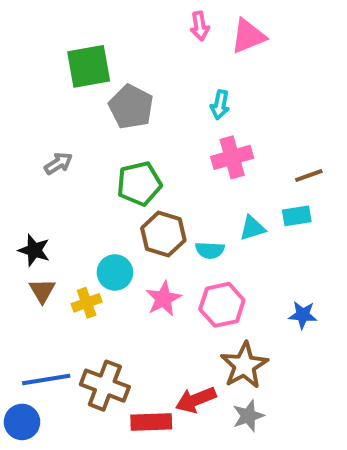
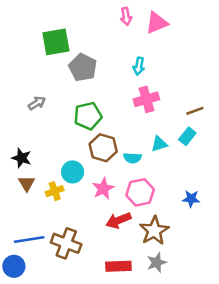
cyan rectangle: (297, 216) -> (187, 136), turned -42
red arrow: (196, 400) -> (118, 220), moved
red rectangle: (151, 422) -> (118, 266), moved

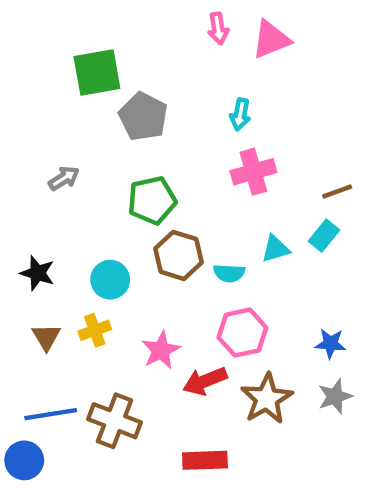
cyan circle: (73, 172) -> (110, 280), moved
brown triangle: (27, 183) -> (46, 337), moved
pink star: (103, 189) -> (161, 350), moved
gray star: (157, 262) -> (335, 396), moved

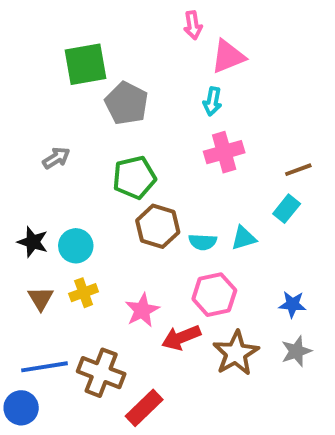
pink triangle: (271, 39) -> (228, 56), moved
cyan triangle: (275, 249) -> (244, 238), moved
cyan circle: (110, 280) -> (76, 246), moved
red rectangle: (205, 460) -> (144, 408), moved, turned -42

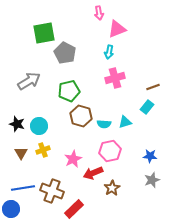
gray arrow: (56, 158) -> (29, 81), size x1.6
brown star: (236, 353) -> (112, 188), moved, size x0.7

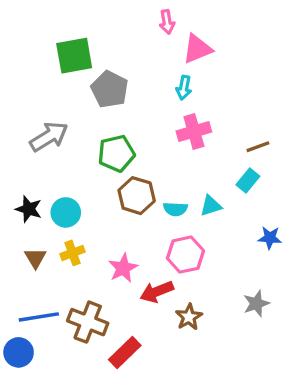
blue star: (150, 156) -> (270, 238), moved

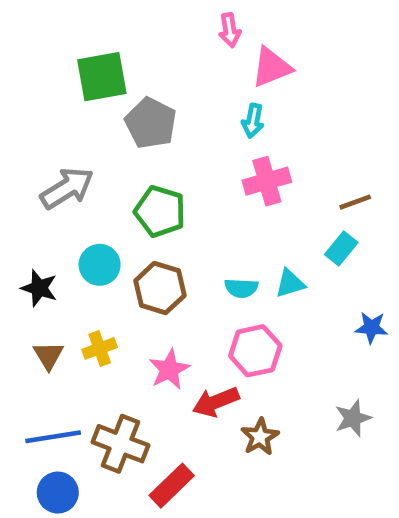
green pentagon: (116, 153) -> (160, 211), turned 30
brown hexagon: (137, 196) -> (160, 288), moved
cyan circle: (66, 212) -> (100, 265), moved
blue circle: (19, 352) -> (58, 493), moved

